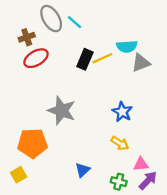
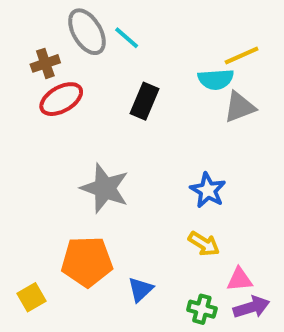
yellow line: (102, 58) -> (242, 55), moved
orange pentagon: (33, 143) -> (87, 262), moved
purple arrow: (148, 180) -> (251, 307), turned 30

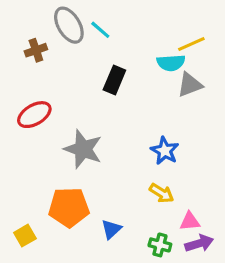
red ellipse: (61, 99) -> (34, 115), moved

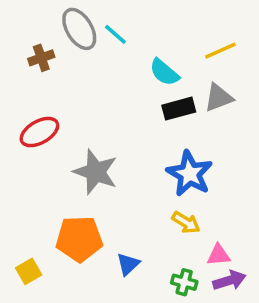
cyan semicircle: (171, 63) -> (164, 72), moved, turned 44
black rectangle: (114, 80) -> (179, 109), moved, turned 52
blue star: (165, 151) -> (190, 174), size x1.4

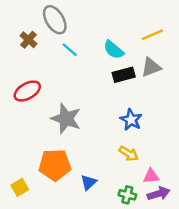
cyan line: (115, 34) -> (70, 50), moved
brown cross: (41, 58) -> (28, 40), turned -30
blue star: (190, 174) -> (131, 120), size x0.7

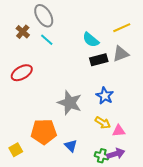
cyan line: (70, 50) -> (47, 40), moved
gray star: (66, 119) -> (70, 103), moved
pink triangle: (151, 176) -> (119, 131), moved
blue triangle: (89, 182) -> (71, 146), turned -32
purple arrow: (159, 194) -> (116, 154), moved

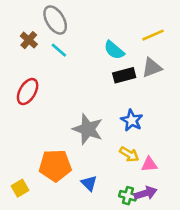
red ellipse: (22, 73) -> (28, 91), turned -30

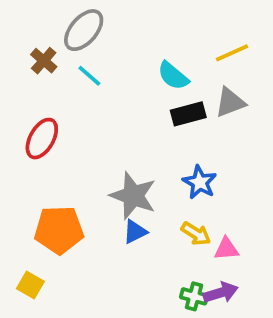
gray ellipse: (55, 20) -> (84, 30), turned 72
orange pentagon: (55, 166) -> (59, 230), moved
blue triangle: (89, 183) -> (135, 232), moved, turned 48
yellow square: (20, 188) -> (30, 285), turned -30

